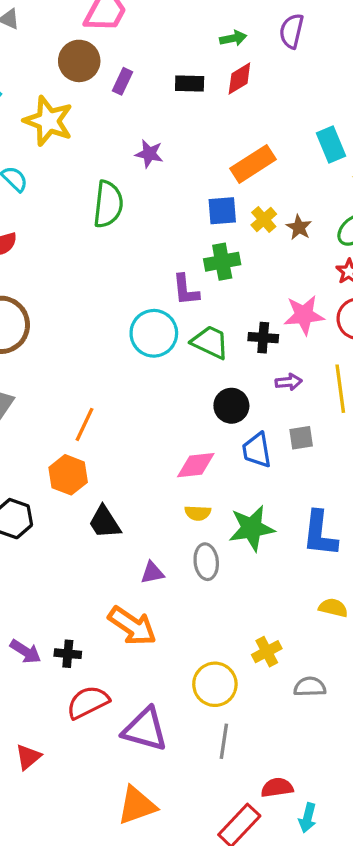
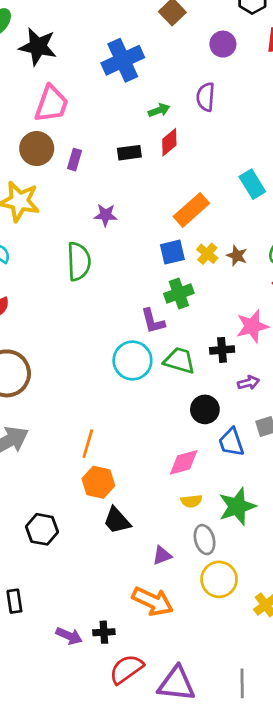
orange hexagon: (68, 475) -> (98, 482), moved
yellow circle: (215, 684) -> (219, 579), moved

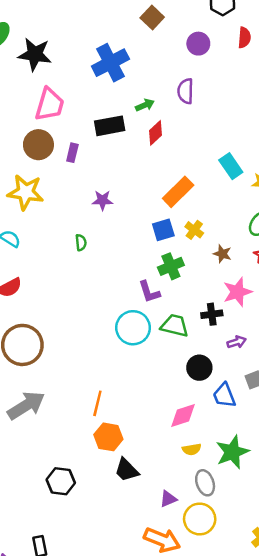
black rectangle: (129, 153) -> (110, 126), moved, size x1.4
brown star: (237, 256) -> (222, 254), moved
green semicircle: (79, 261) -> (81, 243), size x0.5
yellow circle: (219, 579) -> (200, 519), moved

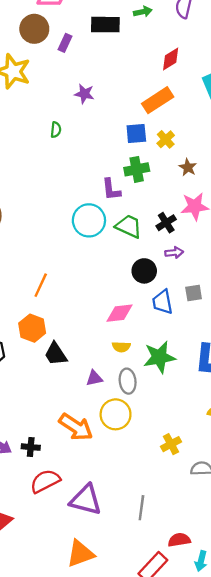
red diamond: (155, 133) -> (171, 59), moved
black cross: (212, 314) -> (166, 223), turned -36
purple arrow: (237, 342) -> (174, 253), moved
orange hexagon: (108, 437) -> (32, 328), moved
purple triangle: (168, 499) -> (94, 378), moved

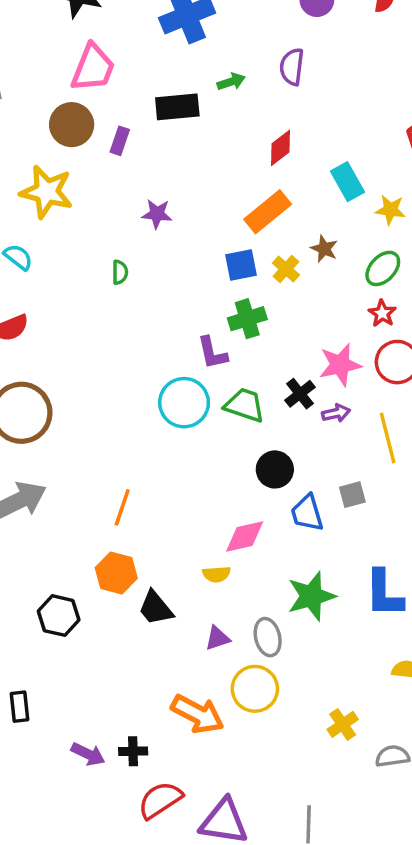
brown star: (188, 167) -> (324, 249), moved
purple arrow: (174, 253) -> (336, 413), moved
yellow semicircle: (121, 347) -> (217, 574), moved

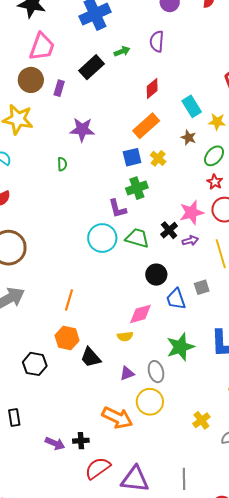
black rectangle: (177, 107) -> (91, 67), turned -35
purple star: (157, 214) -> (82, 130), size x1.4
brown star: (324, 249) -> (188, 138), moved

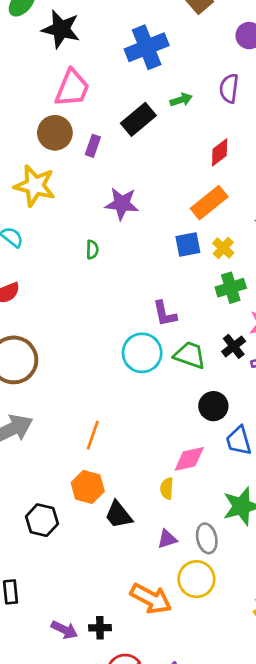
green cross: (137, 188) -> (231, 288), moved
yellow semicircle: (125, 336) -> (167, 488), turned 98

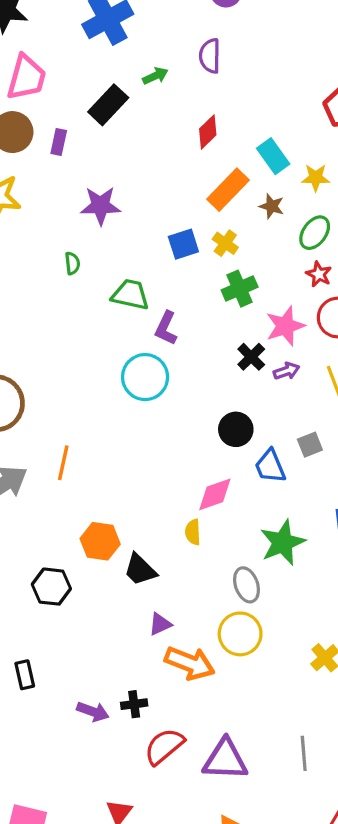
orange rectangle: (209, 203) -> (228, 190), moved
purple L-shape: (165, 314) -> (166, 328), turned 44
green trapezoid: (190, 355) -> (130, 295), moved
orange line: (93, 435) -> (63, 463), moved
purple triangle: (167, 539) -> (160, 624), moved

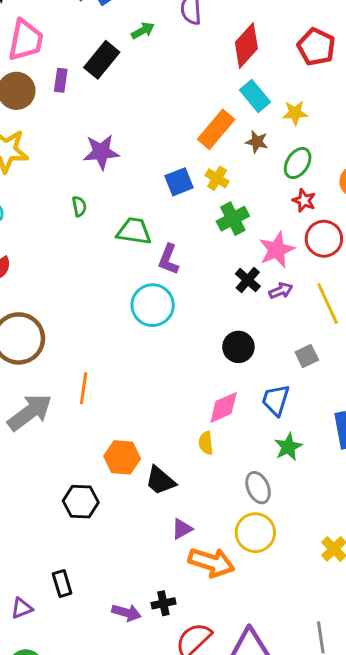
red diamond: (208, 132) -> (246, 46), moved, size x1.4
purple rectangle: (59, 142) -> (61, 80), moved
blue trapezoid: (270, 466) -> (276, 400), moved, turned 44
green star: (283, 542) -> (288, 447), size x0.7

